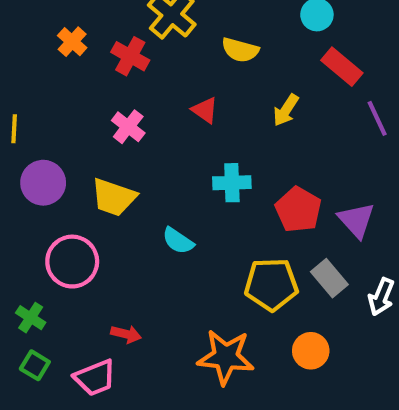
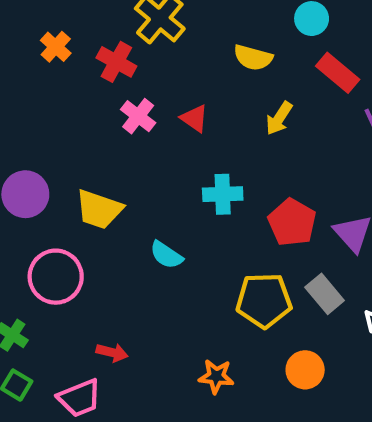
yellow semicircle: (240, 50) -> (253, 58), moved
pink cross: (128, 127) -> (138, 116), moved
orange star: (226, 357) -> (216, 376), size x0.6

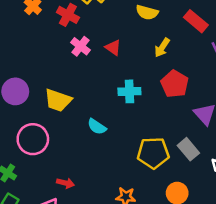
red pentagon: (292, 222) -> (175, 84), moved

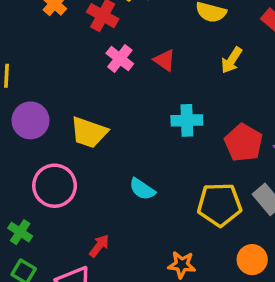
red pentagon: (175, 84) -> (244, 143), moved
cyan semicircle: (97, 127) -> (142, 189), moved
red arrow: (65, 183) -> (99, 246), turned -66

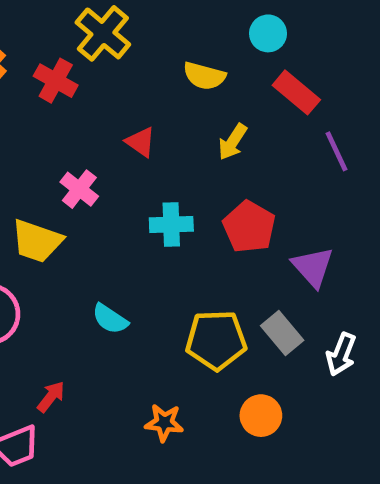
pink cross: (120, 59) -> (79, 189), moved
red pentagon: (244, 143) -> (249, 227), moved

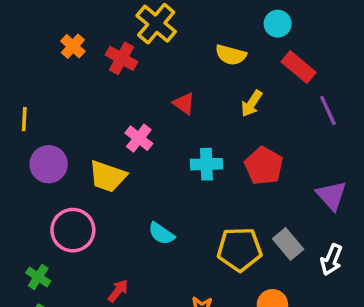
purple triangle: (313, 267) -> (331, 195), moved

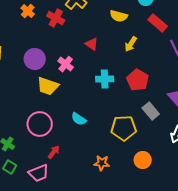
purple circle: (49, 164) -> (35, 59), moved
pink circle: (73, 230) -> (40, 124), moved
gray rectangle: (288, 244) -> (151, 111), moved

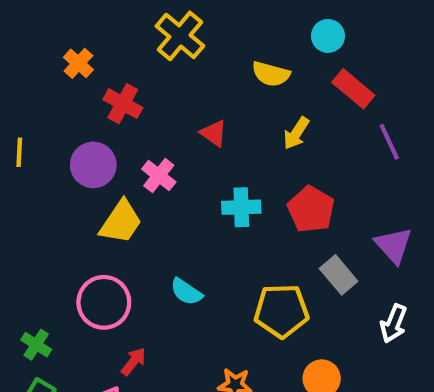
red cross: (56, 18) -> (123, 104), moved
yellow trapezoid: (48, 86) -> (121, 222), turned -75

